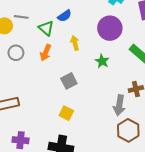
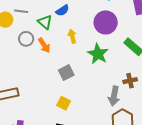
gray circle: (16, 53) -> (26, 39), moved
orange arrow: (46, 53) -> (44, 45), turned -56
green star: (102, 61) -> (98, 54), size x1.5

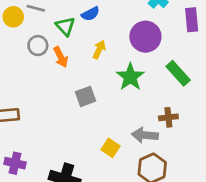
yellow arrow: (72, 36) -> (99, 50), turned 32
gray arrow: (114, 96) -> (145, 135), turned 78
yellow square: (64, 103) -> (111, 148), moved

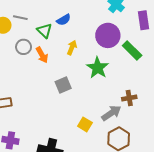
green rectangle: (178, 73) -> (132, 50), moved
gray arrow: (145, 135) -> (111, 113), turned 144

